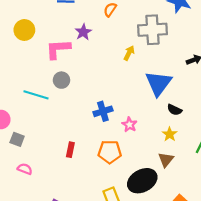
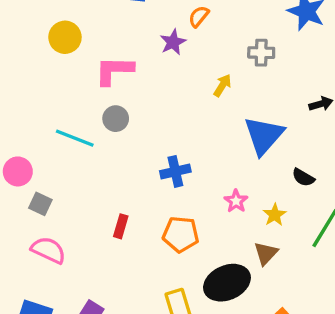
gray cross: (152, 30) -> (261, 53), size x0.6
purple star: (83, 32) -> (173, 42), moved
black semicircle: (174, 110) -> (303, 177), moved
pink star: (129, 125) -> (236, 201), moved
pink semicircle: (25, 169) -> (48, 250), size x1.5

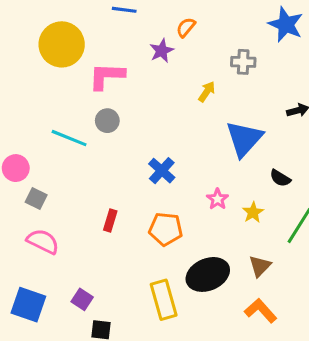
yellow circle: (65, 37) -> (62, 44), size x1.5
blue cross: (175, 171) -> (162, 171), turned -36
brown triangle: (266, 253) -> (260, 266), moved

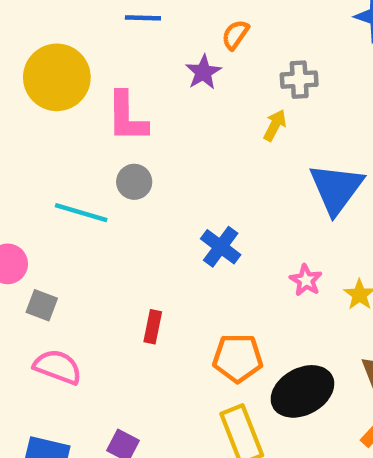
gray cross: (243, 62) -> (299, 80), moved
pink L-shape: (107, 76) -> (127, 117), turned -87
orange pentagon: (166, 229) -> (238, 358), moved

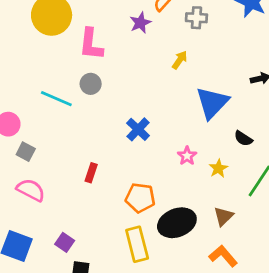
gray cross: (299, 80) -> (196, 18), moved

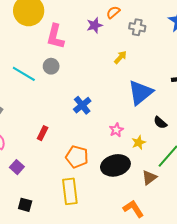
brown triangle: (223, 216) -> (149, 178), moved
black ellipse: (177, 223) -> (115, 165), moved
purple square: (65, 242) -> (17, 167), moved

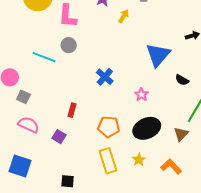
yellow arrow: (120, 57) -> (124, 16), moved
yellow star: (139, 143) -> (139, 160), moved
purple square: (17, 167) -> (59, 137), moved

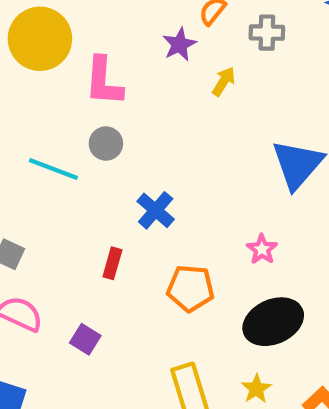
blue cross: (105, 77) -> (156, 210), moved
red rectangle: (72, 110) -> (112, 263), moved
orange pentagon: (109, 127) -> (191, 288), moved

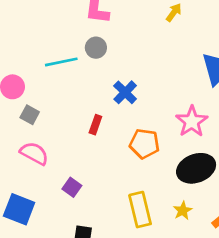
cyan line: (53, 169) -> (61, 62), turned -36
pink star: (262, 249) -> (192, 121), size x1.6
purple square: (85, 339) -> (72, 187), moved

